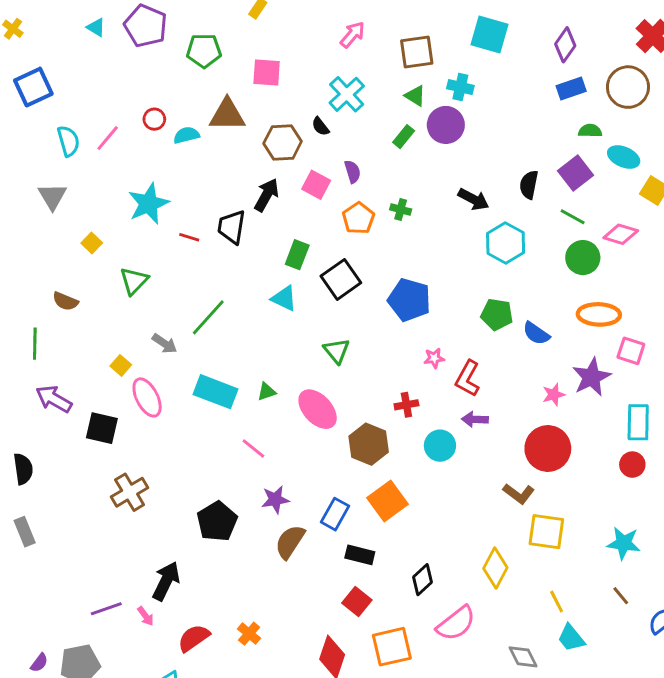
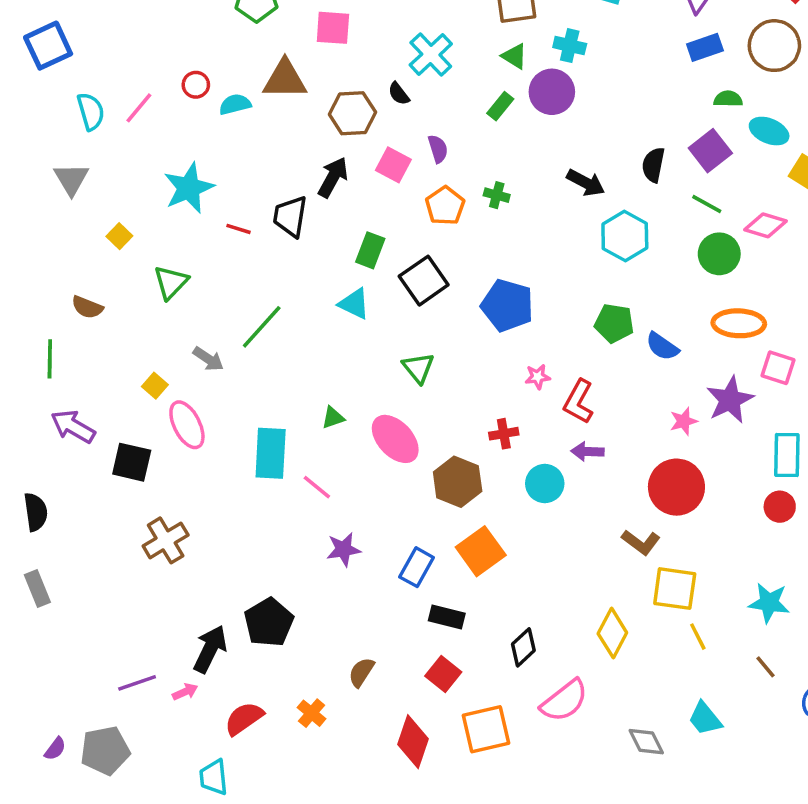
cyan rectangle: (216, 392) -> (271, 453), moved, turned 72
black pentagon: (217, 521) -> (269, 622), moved
brown semicircle: (290, 542) -> (361, 672), moved, size x0.7
yellow line: (557, 602) -> (698, 637), moved
pink arrow: (146, 616) -> (185, 692), turned -78

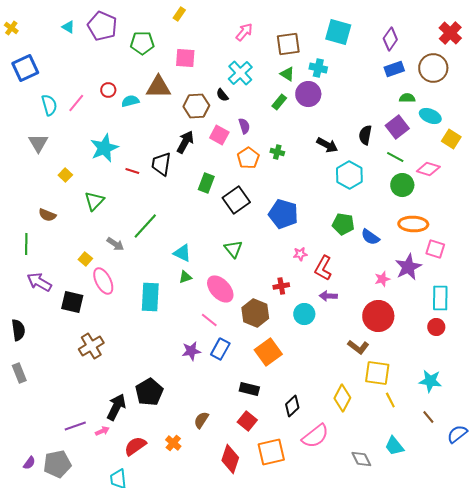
cyan triangle: (354, 304) -> (182, 253), moved
pink line: (317, 487) -> (209, 320), moved
blue rectangle: (417, 567) -> (220, 349), moved

